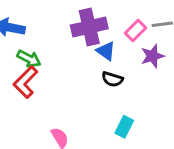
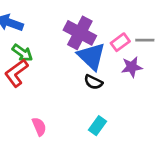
purple cross: (89, 27) -> (80, 33), turned 32
blue triangle: (106, 51) -> (91, 56), size x1.6

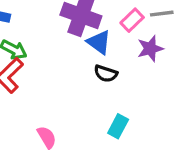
blue triangle: (91, 56) -> (99, 42), size x0.7

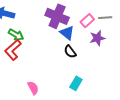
black semicircle: (106, 74) -> (70, 52), turned 32

